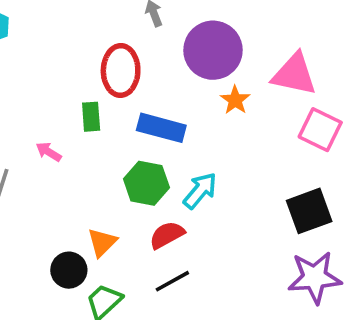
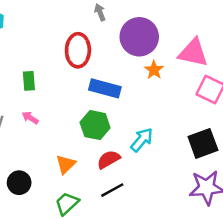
green rectangle: (91, 117) -> (29, 81), moved
pink arrow: (49, 152) -> (30, 118), moved
cyan arrow: (200, 191) -> (142, 140), moved
black circle: (69, 270) -> (19, 183), moved

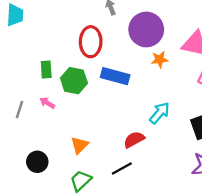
orange star: (154, 70) -> (160, 60), turned 30
green hexagon: (95, 125) -> (74, 81), moved
cyan arrow: (142, 140) -> (160, 113), moved
red semicircle: (109, 159) -> (134, 140), moved

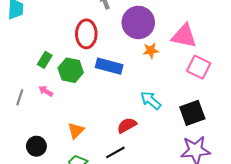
green rectangle: (46, 70) -> (45, 60), turned 35
cyan arrow: (160, 113) -> (151, 100), turned -90

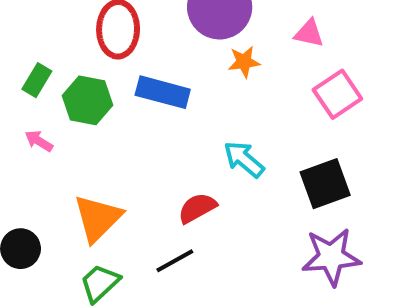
pink triangle: (184, 36) -> (309, 33), size x0.6
pink square: (199, 67) -> (337, 94), turned 30
orange triangle: (76, 131) -> (98, 218), size x1.5

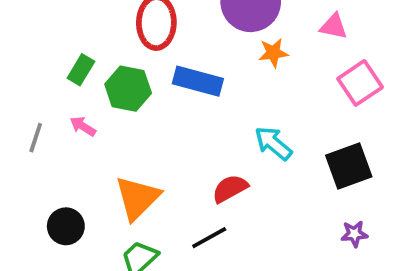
purple star: (331, 257) -> (354, 234), size x0.5

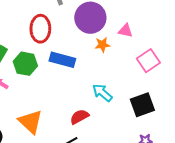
pink triangle: (334, 26) -> (125, 31), moved
orange triangle: (137, 198) -> (30, 122), turned -32

